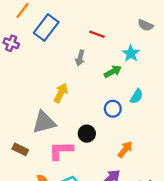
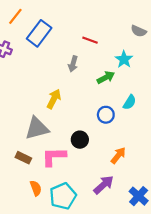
brown rectangle: (20, 149) -> (23, 158), moved

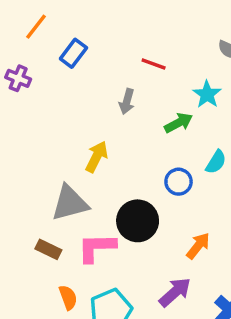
blue rectangle: (39, 33) -> (73, 53), size x0.7
black circle: (80, 140) -> (138, 221), size x1.5

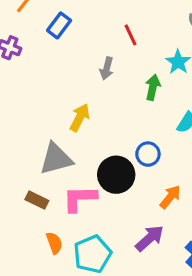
red line: (154, 64) -> (131, 35), turned 45
green arrow: (179, 123) -> (153, 87), turned -50
blue circle: (179, 182) -> (148, 154), moved

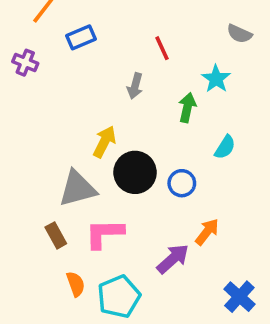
blue rectangle: (59, 25) -> (81, 37), turned 30
black circle: (116, 175) -> (135, 172), moved
brown rectangle: (37, 200) -> (56, 235), turned 35
purple arrow: (150, 238) -> (173, 259), moved

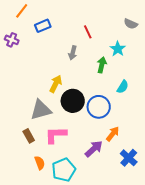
blue circle: (182, 183) -> (99, 107), size x1.5
blue cross: (239, 297) -> (129, 158), moved

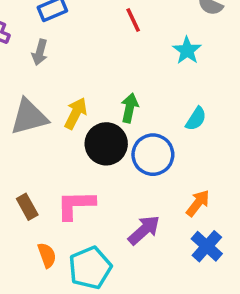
gray arrow: (73, 53) -> (40, 52), moved
green arrow: (102, 65) -> (130, 108), moved
gray triangle: (41, 110) -> (29, 117), moved
orange arrow: (113, 134) -> (198, 203), moved

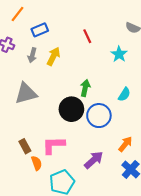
yellow arrow: (76, 113) -> (53, 56), moved
orange semicircle: (47, 255) -> (37, 163), moved

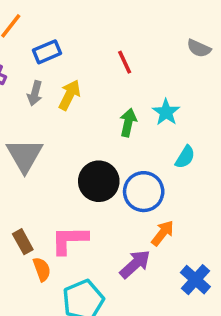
cyan star: (119, 54) -> (166, 112), moved
green arrow: (85, 88) -> (128, 123), moved
gray triangle: (26, 93) -> (25, 155), turned -45
orange arrow: (125, 144) -> (163, 233), moved

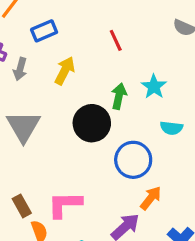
gray arrow: (35, 93) -> (20, 69), moved
cyan semicircle: (185, 157) -> (171, 128), turned 65
black circle: (99, 181) -> (92, 123), moved

